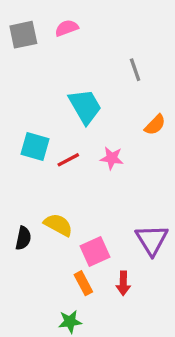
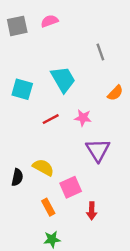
cyan square: (35, 146) -> (22, 89), moved
purple triangle: (152, 240) -> (98, 150), moved
orange rectangle: (83, 283) -> (48, 207), moved

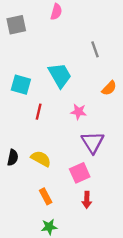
pink semicircle: (49, 21) -> (56, 12), moved, turned 126
red line: (51, 119) -> (39, 112), moved, turned -49
black semicircle: (17, 177) -> (13, 158), moved
pink square: (71, 187) -> (80, 173), moved

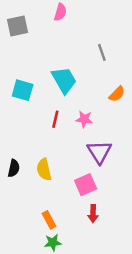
red line: (39, 112) -> (55, 119), moved
yellow semicircle: (41, 159) -> (44, 170), turned -132
orange rectangle: (46, 196) -> (49, 220), moved

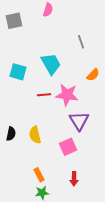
red line: (55, 119) -> (44, 95), turned 72
pink star: (84, 119) -> (67, 95), size x1.6
red arrow: (93, 214) -> (74, 179), moved

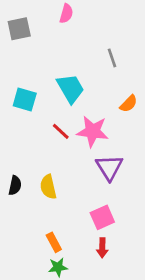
red line: (44, 95) -> (61, 131), turned 48
pink square: (68, 147) -> (102, 217), moved

